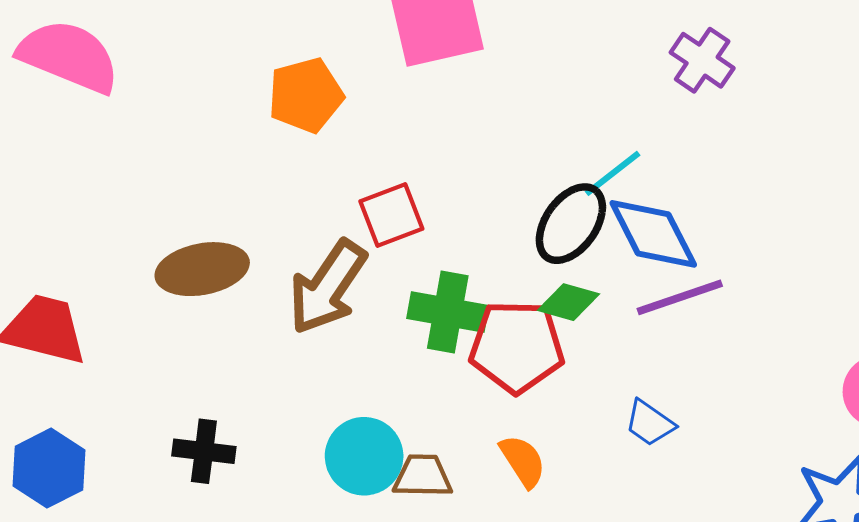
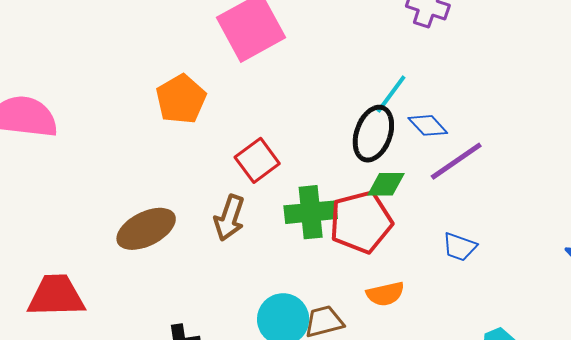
blue diamond: (653, 234) -> (428, 125), size x0.6
brown arrow: (328, 287) -> (229, 218), size x0.7
orange semicircle: (523, 461) -> (385, 294), turned 126

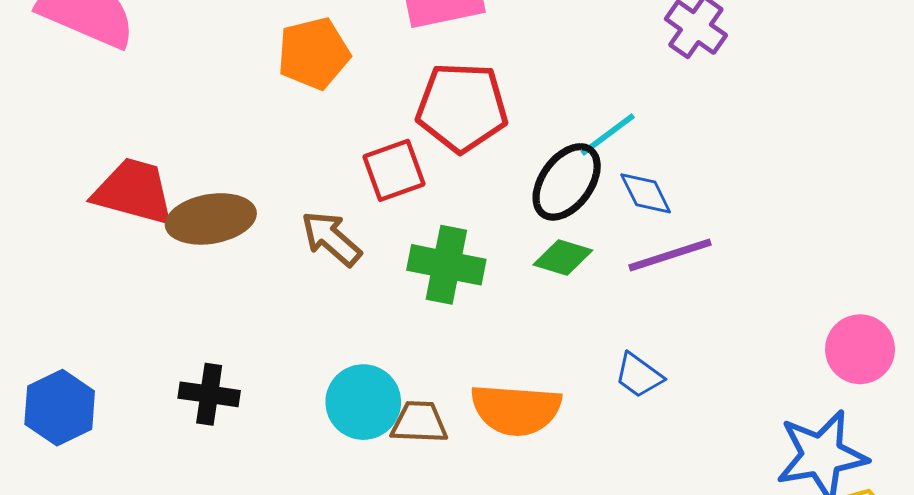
brown arrow: (229, 218) -> (331, 239), turned 96
red pentagon: (361, 222) -> (462, 107), moved
orange semicircle: (385, 294) -> (516, 410), size x1.6
red trapezoid: (56, 296) -> (134, 192), moved

